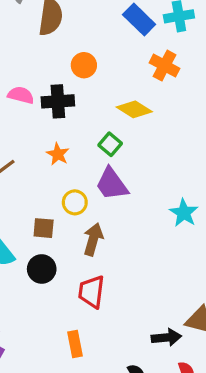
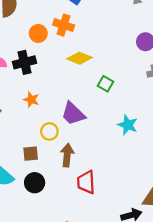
orange cross: (165, 66) -> (64, 25), moved
green square: (110, 144) -> (105, 84), moved
red trapezoid: (91, 292) -> (86, 182), moved

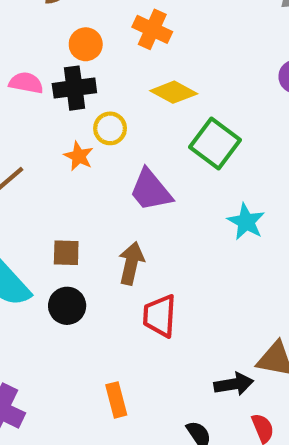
orange circle: (38, 33) -> (86, 44), moved
green square: (105, 84) -> (215, 143), size x1.6
yellow circle: (49, 131) -> (110, 128), moved

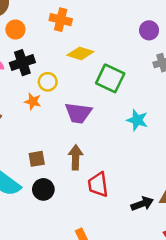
orange circle: (86, 44) -> (15, 29), moved
purple trapezoid: (151, 190) -> (78, 113), turned -32
black arrow: (234, 384) -> (142, 204), moved

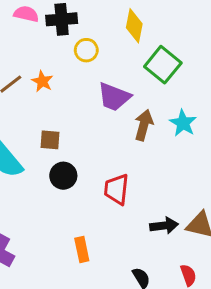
yellow diamond: (80, 53) -> (134, 26), turned 70
orange star: (33, 101) -> (42, 81), moved
brown arrow: (76, 157) -> (144, 125), moved
black circle: (43, 189) -> (63, 176), moved

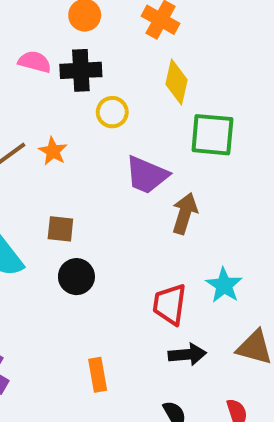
green square: (163, 65) -> (212, 135), turned -36
cyan star: (183, 123) -> (224, 285), moved
red trapezoid: (116, 189) -> (170, 304), moved
black arrow: (164, 226) -> (187, 354), moved

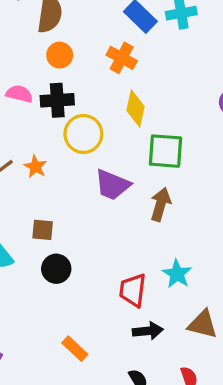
yellow circle: (112, 112) -> (83, 134), size x1.5
brown arrow: (185, 213) -> (160, 204), moved
orange rectangle: (98, 375) -> (75, 349), turned -36

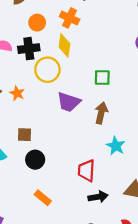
orange circle: (60, 55) -> (37, 23), moved
yellow diamond: (135, 109) -> (64, 45), moved
green square: (165, 151) -> (102, 78), size x0.7
cyan star: (177, 274) -> (116, 146), moved
orange rectangle: (75, 349) -> (43, 198), moved

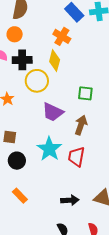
orange circle: (37, 23) -> (15, 34), moved
cyan star: (116, 146) -> (49, 149), moved, size x1.4
red trapezoid: (86, 171) -> (76, 157), moved

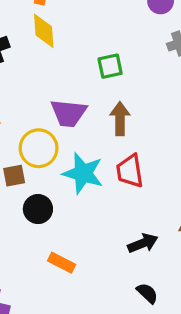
yellow circle: (37, 81) -> (39, 148), moved

